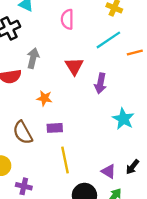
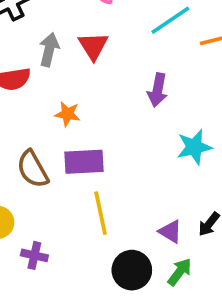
red triangle: (74, 66) -> (93, 46), moved
cyan star: (123, 119) -> (194, 147), turned 30
purple rectangle: (55, 128) -> (84, 162), size x1.5

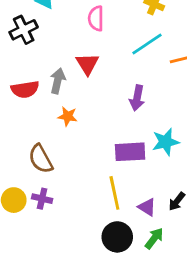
gray arrow: (49, 50) -> (58, 81), moved
purple rectangle: (84, 162) -> (130, 152), moved
yellow line: (101, 213) -> (114, 193), moved
purple cross: (34, 255) -> (42, 199), moved

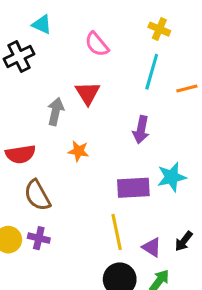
pink semicircle: (96, 18) -> (97, 44), turned -40
cyan line: (147, 44) -> (152, 72), turned -40
red semicircle: (25, 89) -> (20, 154), moved
orange star: (68, 116) -> (78, 151), moved

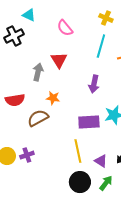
brown semicircle: (37, 195) -> (38, 118), moved, turned 90
purple cross: (39, 238) -> (27, 155), turned -32

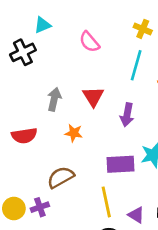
cyan triangle: (29, 15) -> (42, 25), turned -48
red triangle: (59, 60) -> (93, 97), moved
brown semicircle: (38, 118) -> (61, 177), moved

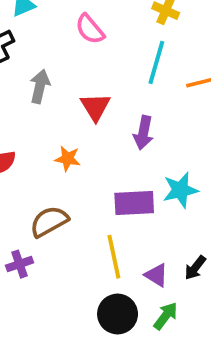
gray arrow: (54, 99) -> (40, 86), moved

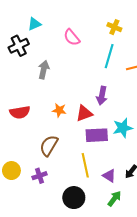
red triangle: (95, 107) -> (84, 113), moved, turned 42
brown semicircle: (49, 222) -> (49, 146), turned -30
purple cross: (19, 264) -> (40, 176), moved
black circle: (118, 314) -> (74, 198), moved

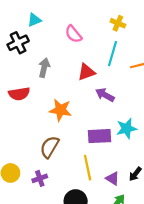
purple arrow: (102, 96) -> (105, 95), turned 108
orange star: (59, 110) -> (60, 110), size x1.5
red semicircle: (20, 112) -> (19, 94), moved
red triangle: (84, 113) -> (86, 72), moved

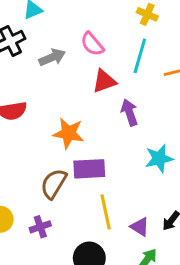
pink semicircle: (73, 34) -> (92, 44), moved
gray arrow: (44, 68) -> (52, 57), moved, turned 54
purple arrow: (105, 95) -> (129, 112), turned 42
purple rectangle: (99, 136) -> (89, 169), moved

